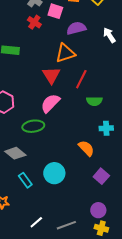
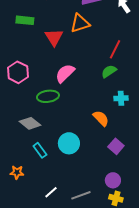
red triangle: (51, 75) -> (54, 37), moved
red line: (81, 79) -> (115, 49), moved
green semicircle: (94, 101) -> (109, 71), turned 147

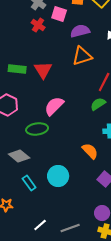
green rectangle: (25, 20) -> (17, 69), moved
orange triangle: (80, 23) -> (82, 56), moved

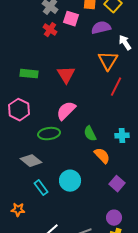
purple semicircle: (80, 31) -> (101, 28), moved
orange triangle: (82, 56) -> (108, 61), moved, turned -40
red triangle: (43, 70) -> (66, 75), moved
green semicircle: (98, 104) -> (90, 134), moved, turned -84

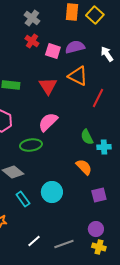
pink square: (71, 19) -> (53, 51), moved
purple semicircle: (101, 28) -> (75, 47), moved
orange triangle: (108, 61) -> (78, 76), moved, turned -35
green semicircle: (90, 134) -> (87, 137), moved
purple square: (117, 184) -> (99, 195), turned 35

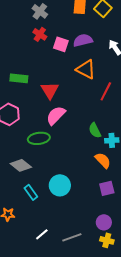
red triangle: (48, 86) -> (50, 90), moved
orange semicircle: (84, 167) -> (103, 160), moved

